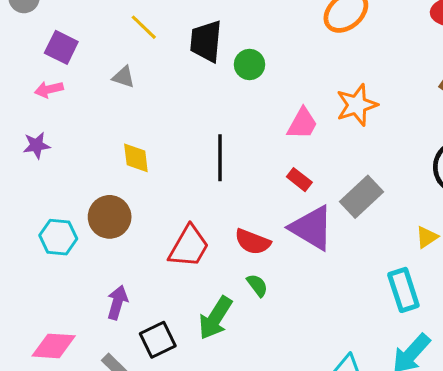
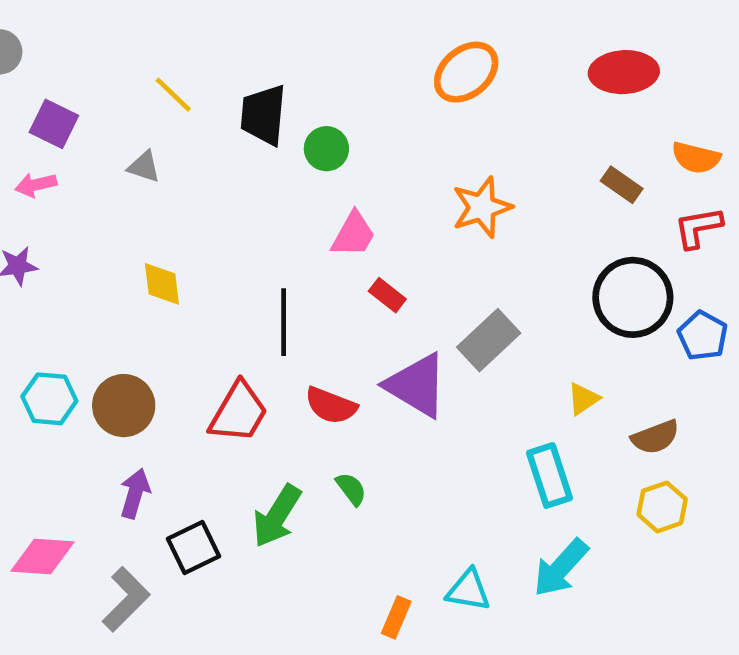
pink trapezoid: (302, 124) -> (353, 234), moved
black line: (220, 158) -> (284, 322), moved
red rectangle: (299, 180) -> (387, 295), moved
brown circle: (110, 217) -> (124, 406), moved
green semicircle: (257, 285) -> (351, 489), moved

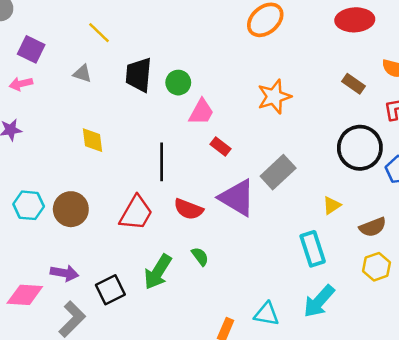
black trapezoid: (263, 115) -> (139, 75), moved
green circle: (326, 149) -> (178, 83), moved
purple arrow: (135, 493) -> (64, 273), moved, turned 84

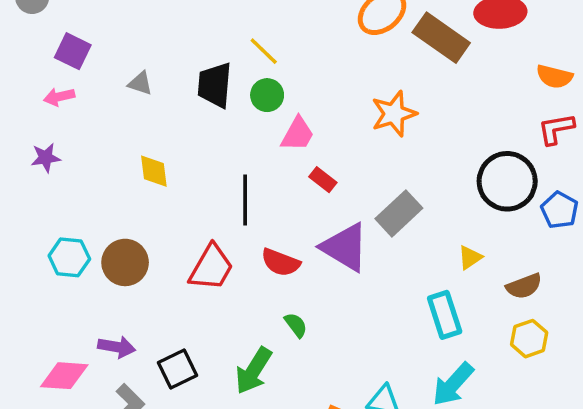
yellow line: (99, 33) -> (264, 51), moved
brown rectangle: (353, 84) -> (441, 38), moved, size x1.8
green arrow: (158, 272) -> (254, 371), moved

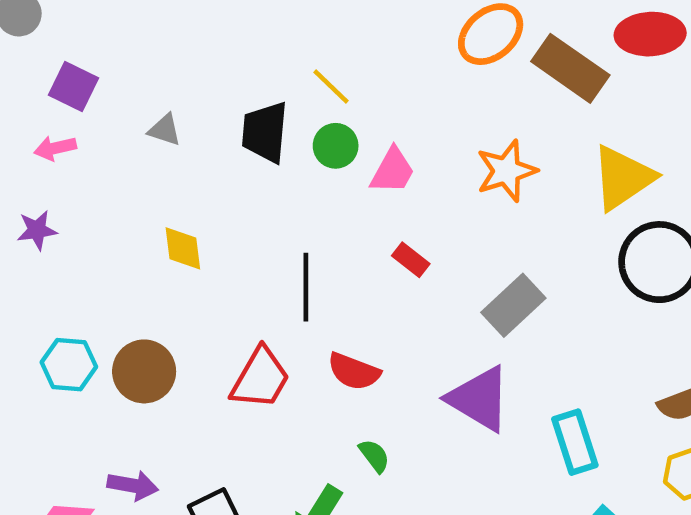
pink trapezoid: (298, 134) -> (393, 171), moved
purple triangle: (345, 247) -> (479, 399), moved
yellow triangle: (470, 257) -> (623, 178), moved, size x2.0

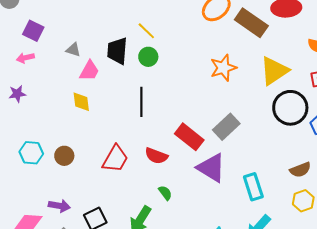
pink trapezoid: (393, 171) -> (89, 71), moved
red rectangle: (411, 260) -> (189, 137), moved, size x1.8
black line: (306, 287) -> (141, 102), moved
brown circle: (144, 371) -> (64, 156), size x0.7

